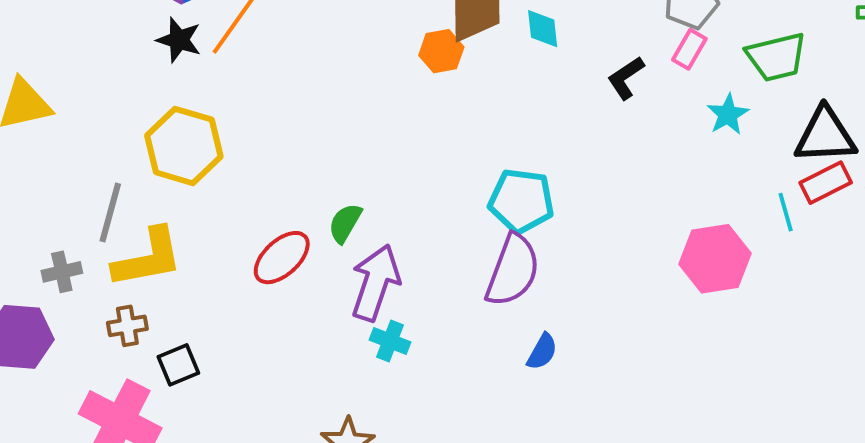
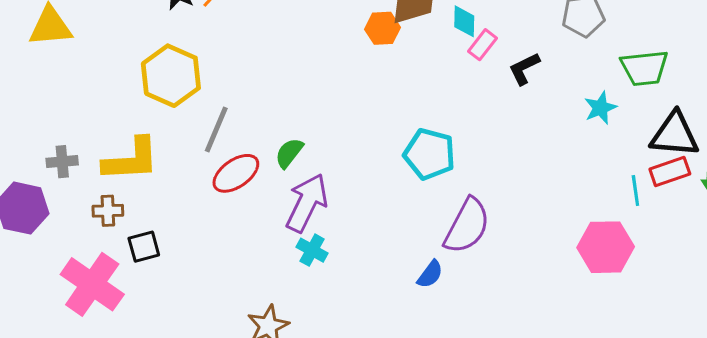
pink rectangle: (689, 49) -> (483, 45), moved
gray line: (110, 212) -> (216, 130), moved
pink hexagon: (715, 259) -> (606, 247), moved
purple semicircle: (513, 270) -> (467, 226), moved

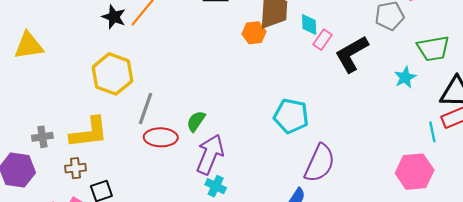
black L-shape: (524, 69) -> (352, 54), size x1.6
red ellipse: (236, 173) -> (161, 137), turned 40

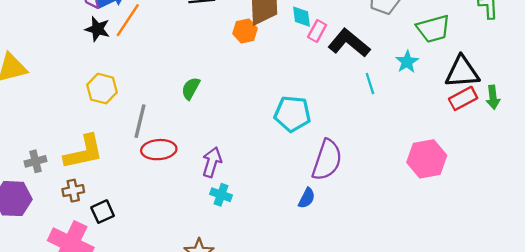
black L-shape: (352, 54) -> (349, 43), turned 75
yellow hexagon: (113, 74) -> (102, 89), size x0.7
green semicircle: (196, 121) -> (191, 88), moved
cyan line: (432, 132) -> (370, 83), moved
purple arrow: (210, 154) -> (212, 162), size x0.7

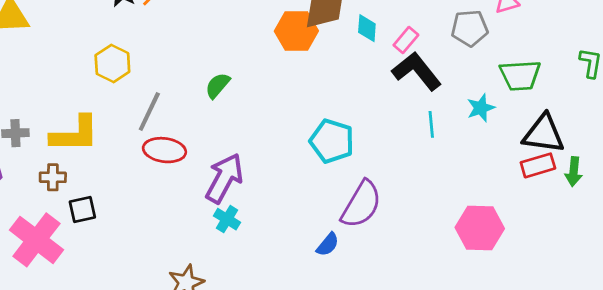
orange hexagon: (245, 31) -> (296, 31), size x1.4
pink rectangle: (317, 31) -> (406, 40), moved
purple arrow: (212, 162) -> (224, 178), size x1.4

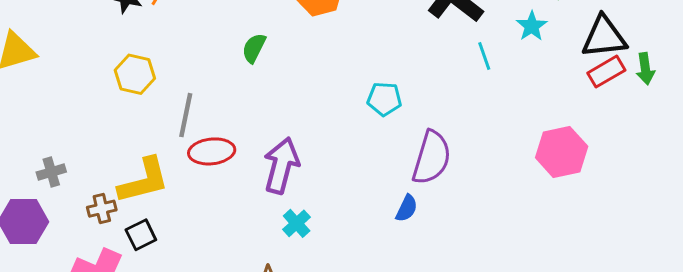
green semicircle: (218, 85) -> (254, 48), moved
yellow L-shape: (75, 134) -> (144, 181), moved
cyan pentagon: (332, 141) -> (384, 99), size x0.7
cyan cross: (227, 219) -> (297, 223), moved, turned 30

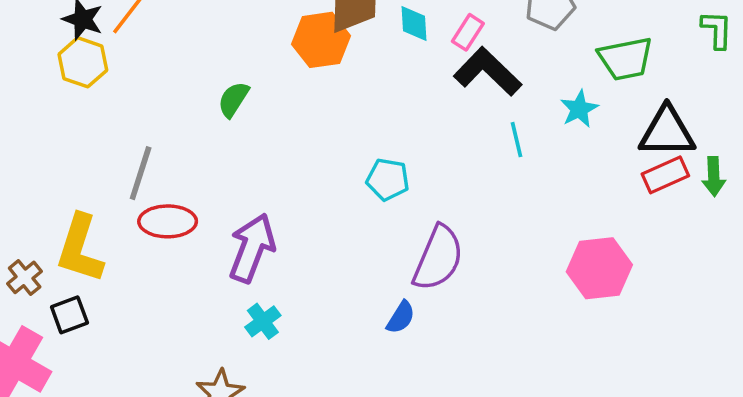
yellow hexagon: (135, 74) -> (83, 62), moved
yellow L-shape: (144, 181) -> (80, 249), turned 116
brown cross: (102, 209) -> (25, 277), turned -32

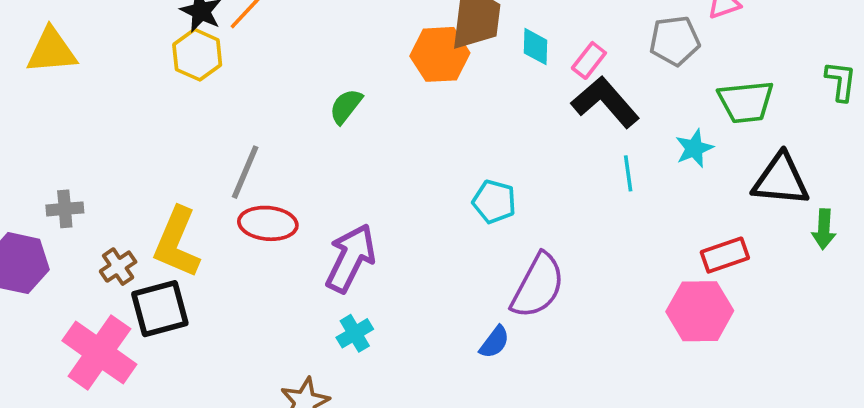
red rectangle: (665, 175) -> (725, 255), moved
black square: (69, 315) -> (160, 309), size x1.5

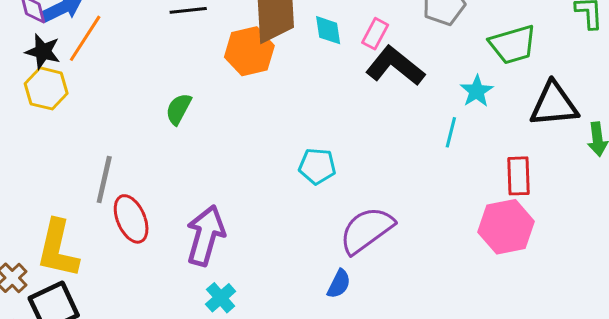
cyan line: (628, 173) -> (451, 132), moved, turned 32
red ellipse: (268, 223) -> (131, 219), turned 72
red rectangle: (725, 255) -> (518, 176), turned -63
purple semicircle: (538, 286) -> (367, 230), turned -144

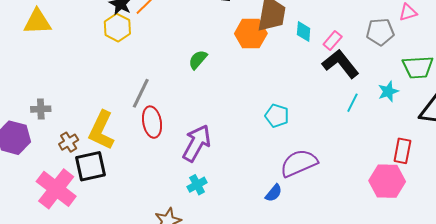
cyan line: (451, 132) -> (352, 103), moved

